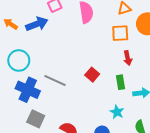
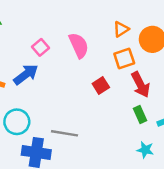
red arrow: (128, 58) -> (140, 85), size x1.5
red square: (92, 75) -> (101, 86), moved, turned 32

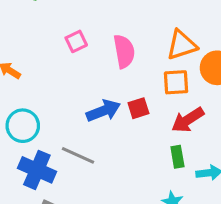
orange triangle: (121, 29) -> (182, 45), size x1.5
blue arrow: (26, 74) -> (103, 111), moved
red arrow: (140, 85) -> (188, 120), turned 70

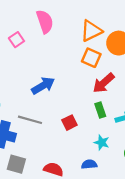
pink semicircle: (124, 51) -> (45, 22), moved
orange square: (176, 82) -> (91, 58), turned 36
red square: (138, 108) -> (69, 123), moved

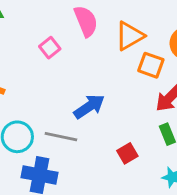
orange triangle: (91, 31) -> (130, 36), moved
gray line: (30, 120) -> (61, 137), moved

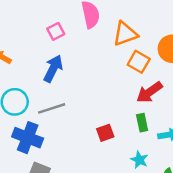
blue arrow: (89, 106) -> (53, 69), moved, turned -40
gray line: (61, 137) -> (52, 108), turned -40

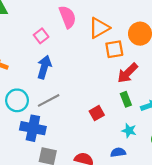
orange square: (139, 62) -> (114, 49), turned -30

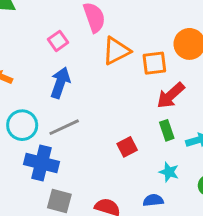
orange triangle: (99, 28) -> (116, 51), moved

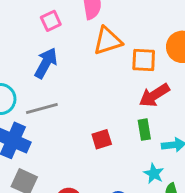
cyan star: (169, 172) -> (154, 174), moved

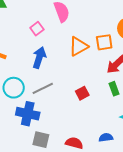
orange triangle: (108, 41) -> (78, 46), moved
red square: (102, 139) -> (82, 93), moved

